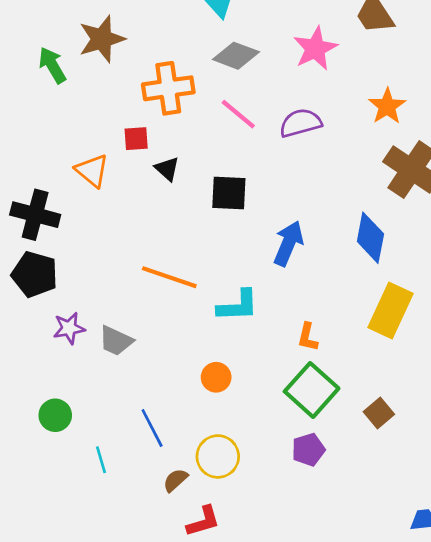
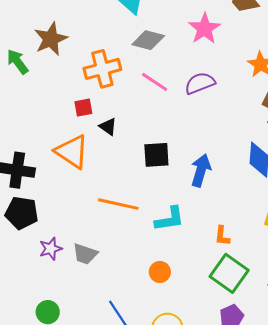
orange triangle: (92, 171) -> (72, 152), moved, size x1.4
black square: (229, 193) -> (156, 155), moved

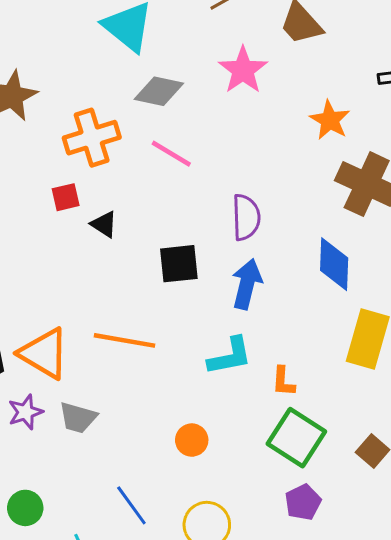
purple semicircle: (200, 83) -> (246, 217), moved, turned 112
orange triangle: (72, 152) -> (44, 353), moved
cyan L-shape: (170, 219) -> (230, 356), moved

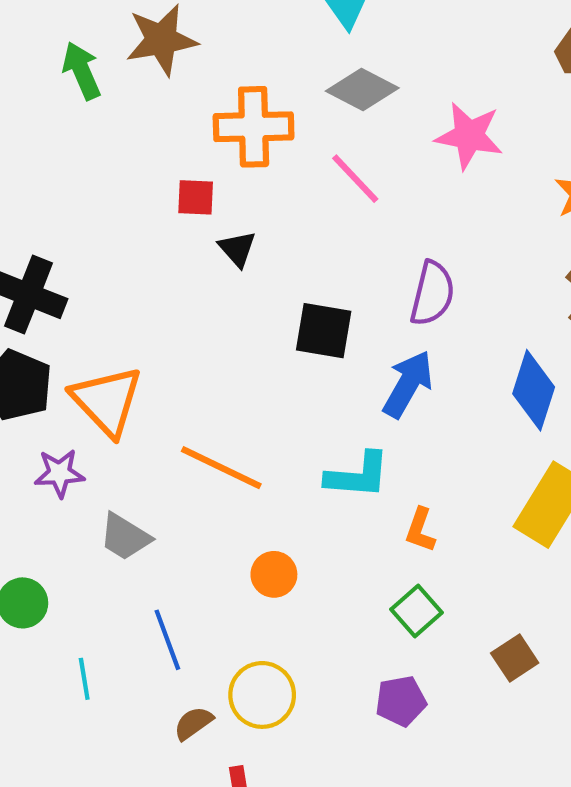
pink star: (243, 70) -> (469, 136), moved, turned 30
orange line: (125, 340) -> (221, 468), moved
gray trapezoid: (78, 418) -> (125, 537), moved
green square: (296, 438) -> (417, 611), size x0.6

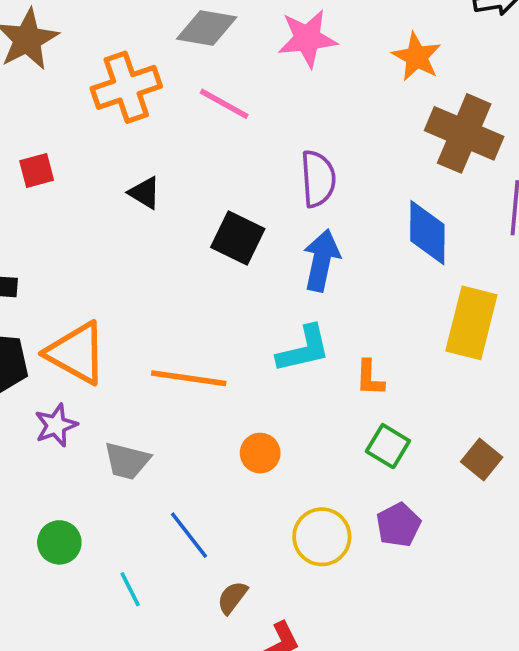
red square: (196, 197) -> (37, 171), moved
black square: (324, 331) -> (238, 238), turned 34
yellow circle: (262, 695) -> (322, 537), moved

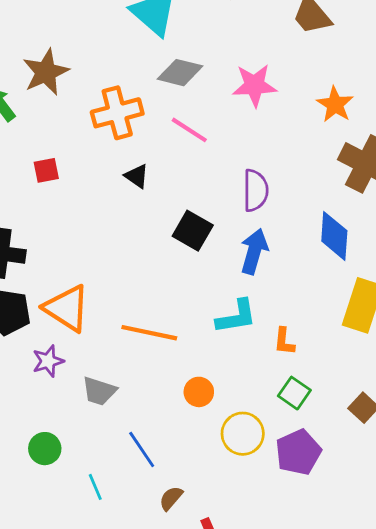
black triangle: (145, 193) -> (137, 176), moved
purple pentagon: (398, 525) -> (298, 452), size x1.4
yellow circle: (322, 537) -> (243, 434), moved

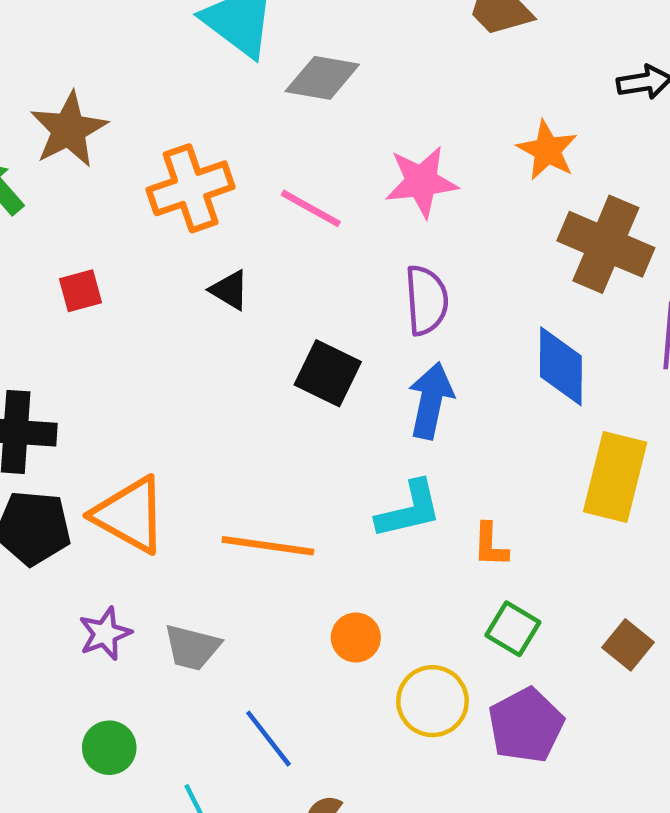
gray diamond: (180, 73) -> (322, 78), moved
pink star: (254, 85) -> (421, 182), moved
purple star: (48, 361) -> (105, 634), moved

